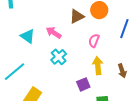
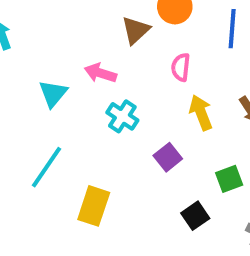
cyan triangle: (28, 36) -> (53, 94), turned 49
purple square: (83, 84) -> (168, 157), moved

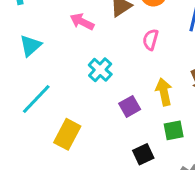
pink arrow: (100, 73) -> (82, 22), moved
cyan triangle: (53, 94) -> (30, 46), moved
yellow arrow: (201, 113) -> (164, 92), moved

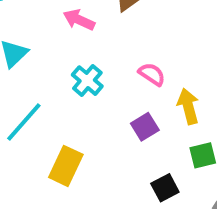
pink semicircle: (151, 40) -> (152, 74), moved, turned 110
cyan cross: (100, 70) -> (87, 81), moved

